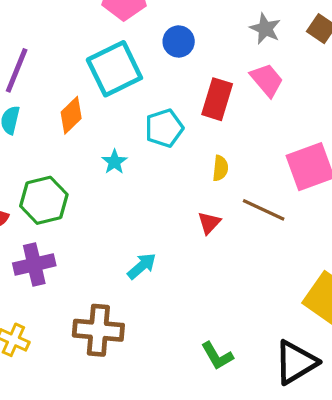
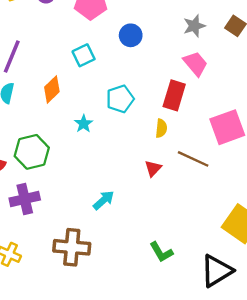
gray star: (265, 29) -> (194, 26), turned 30
cyan square: (114, 69) -> (84, 55), size x0.6
red rectangle: (217, 99) -> (174, 95), moved
green L-shape: (217, 356) -> (161, 252), moved

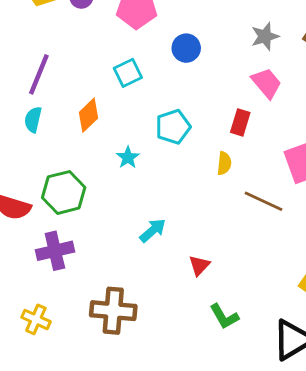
red rectangle: (174, 95) -> (240, 122), size x0.7
red triangle: (153, 168) -> (199, 265), moved
cyan arrow: (104, 200) -> (153, 230), moved

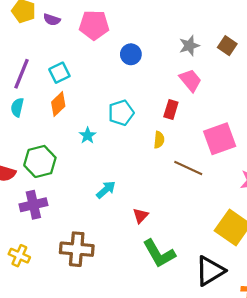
cyan square: (128, 73) -> (59, 73), moved
green L-shape: (224, 316) -> (159, 254), size x1.5

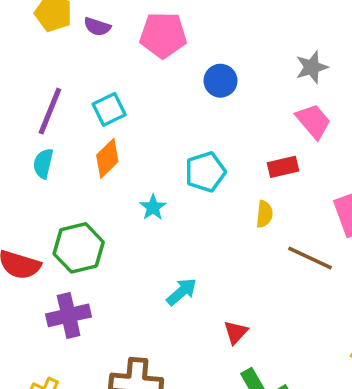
red rectangle: (171, 110) -> (283, 167), turned 60

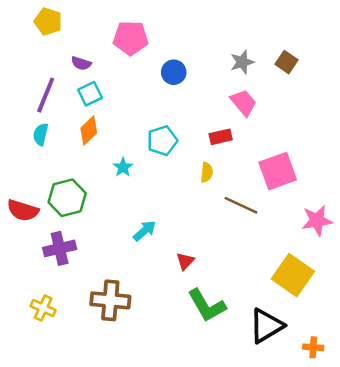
purple semicircle: (97, 27) -> (81, 63), moved

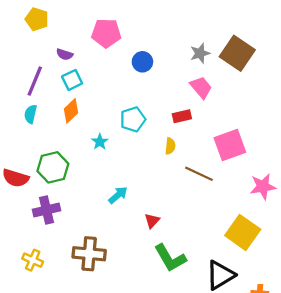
brown square: (287, 62) -> (237, 53), size x1.8

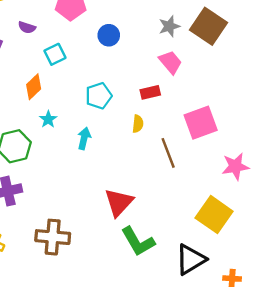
cyan square: (72, 80) -> (55, 54), moved
cyan star: (100, 142) -> (48, 119), moved
brown line: (199, 174) -> (168, 153), turned 44
cyan arrow: (118, 195) -> (84, 138), moved, turned -36
red triangle: (152, 221) -> (119, 202), size x1.8

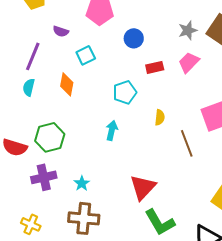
pink trapezoid: (170, 62) -> (189, 62), turned -95
orange diamond: (34, 87) -> (67, 84), turned -35
red rectangle: (150, 92) -> (155, 67), moved
cyan star: (48, 119) -> (82, 183), moved

